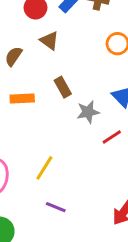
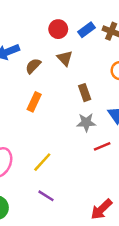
brown rectangle: (63, 87) -> (85, 93), moved
orange rectangle: (22, 99) -> (34, 102), turned -72

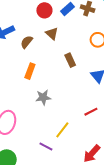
gray star: (86, 122) -> (43, 97), moved
red line: (102, 146) -> (91, 112), moved
yellow line: (42, 162) -> (62, 130), moved

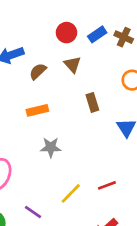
orange rectangle: (30, 71) -> (37, 110), turned 49
red line: (91, 112) -> (107, 185), moved
purple line: (46, 146) -> (33, 212), moved

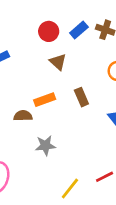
brown semicircle: (38, 71) -> (23, 116), moved, turned 48
orange rectangle: (37, 110) -> (45, 100), moved

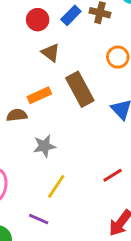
brown rectangle: (81, 97) -> (80, 89), size x1.6
yellow line: (70, 189) -> (56, 186), moved

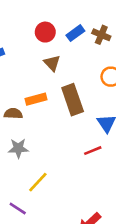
gray star: (44, 146) -> (18, 148), moved
red line: (113, 175) -> (93, 151), moved

